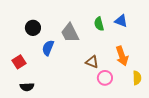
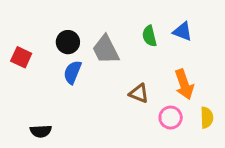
black circle: (33, 28) -> (68, 42), moved
red square: (19, 62) -> (21, 57), moved, turned -32
pink circle: (105, 78) -> (171, 118), moved

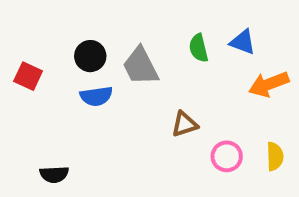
blue semicircle: (72, 72) -> (96, 96), turned -120
orange arrow: (184, 84) -> (269, 84), moved, turned 88
brown triangle: (139, 93) -> (185, 124), turned -40

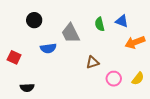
black circle: (90, 56) -> (34, 20), moved
red square: (28, 76) -> (14, 57), moved
yellow semicircle: (275, 156) -> (138, 79), turned 40

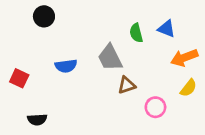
black circle: (34, 20) -> (44, 16), moved
gray trapezoid: (70, 33) -> (110, 58), moved
yellow semicircle: (138, 79) -> (188, 88), moved

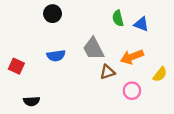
black circle: (44, 16) -> (53, 14), moved
green semicircle: (136, 33) -> (118, 18), moved
orange arrow: (184, 58) -> (132, 57), moved

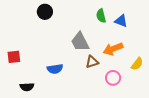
blue semicircle: (56, 56) -> (55, 69), moved
red square: (16, 66) -> (14, 57), turned -32

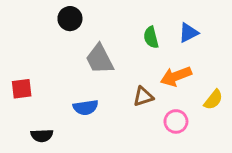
green semicircle: (101, 16) -> (151, 37), moved
blue triangle: (121, 21) -> (188, 33), turned -48
gray trapezoid: (80, 42) -> (100, 59), moved

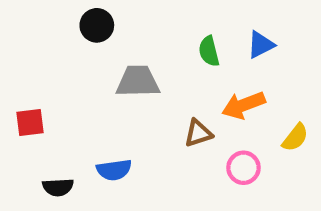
gray trapezoid: (100, 59) -> (138, 81), turned 116
blue semicircle: (86, 107) -> (114, 170), moved

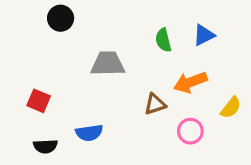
black circle: (97, 25) -> (61, 18), moved
red square: (30, 122) -> (39, 101), moved, turned 30

